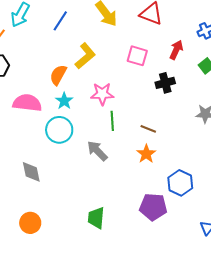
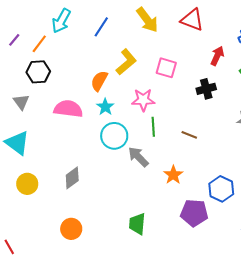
pink square: (137, 56) -> (166, 68), moved
cyan circle: (59, 130) -> (114, 136), moved
orange star: (146, 154) -> (173, 175), moved
gray diamond: (31, 172) -> (72, 178), turned 65

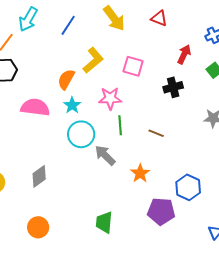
red triangle: (192, 20) -> (159, 18), size x0.7

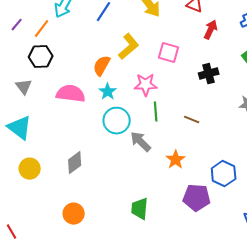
red arrow: (184, 54) -> (211, 30), moved

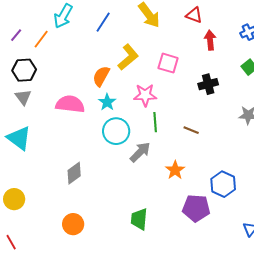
red arrow: (211, 30) -> (210, 40), turned -30
black hexagon: (41, 57) -> (24, 70), moved
gray arrow: (141, 142) -> (140, 152), turned 90
yellow circle: (30, 169) -> (14, 199), moved

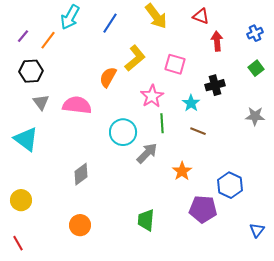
pink star: (145, 95) -> (152, 96), turned -30
gray triangle: (23, 97) -> (41, 102), moved
cyan star: (107, 102) -> (191, 103), moved

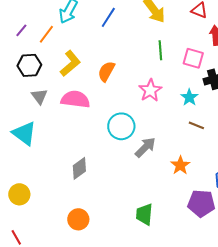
yellow L-shape: (135, 58) -> (70, 63), moved
pink square: (175, 64) -> (193, 58), moved
green line: (162, 123) -> (160, 50), moved

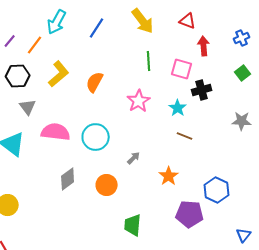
pink semicircle: (75, 99) -> (56, 132), moved
cyan circle: (121, 126) -> (96, 137), moved
gray arrow: (145, 147) -> (134, 158), size x0.6
orange circle: (78, 219) -> (107, 185), moved

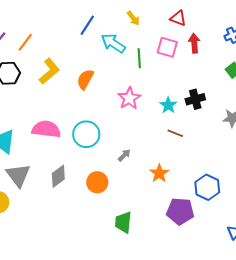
yellow arrow: (143, 21) -> (133, 18), size x0.6
cyan arrow: (57, 22) -> (113, 43), moved, turned 95
pink square: (182, 69) -> (167, 47), moved
black cross: (202, 90) -> (195, 99), moved
gray triangle: (28, 107) -> (18, 175), moved, size x1.5

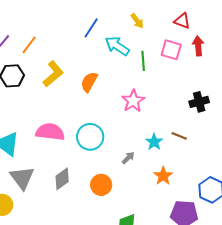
cyan star: (168, 105) -> (154, 142), moved

